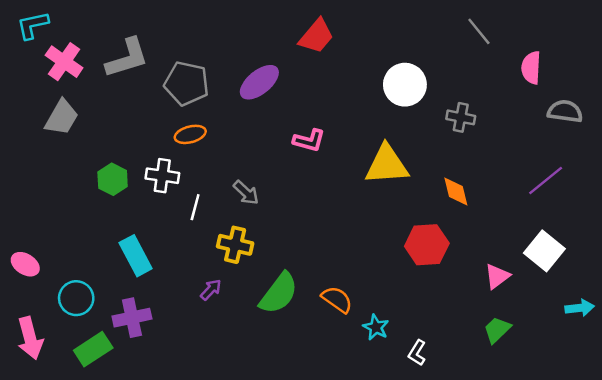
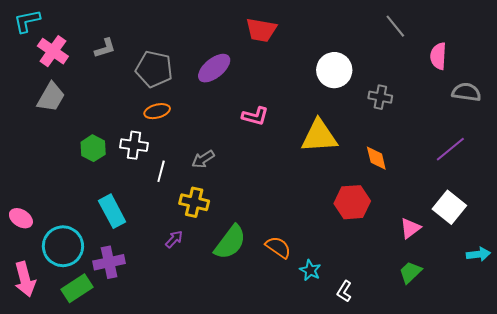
red trapezoid: (316, 36) -> (261, 30), turned 60
gray L-shape: (127, 58) -> (105, 48), size x0.6
gray arrow: (246, 193) -> (203, 159), turned 105
cyan circle: (76, 298) -> (63, 246), size x1.4

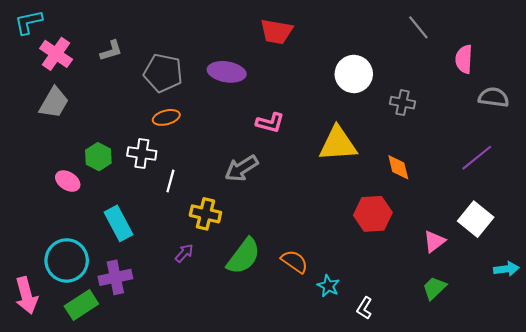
purple ellipse: (214, 68) -> (227, 72), turned 48
gray arrow: (203, 159) -> (241, 168), moved, size x1.4
pink ellipse: (21, 218) -> (68, 181), moved

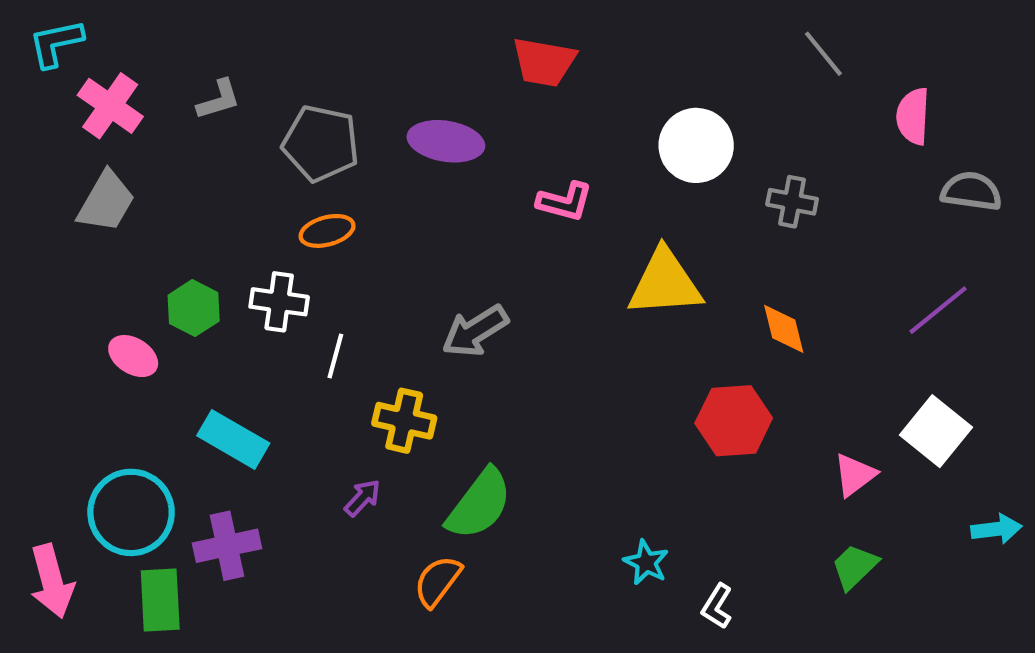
pink L-shape: (270, 123) -> (565, 202), moved
cyan rectangle: (119, 223) -> (233, 439), turned -32
orange semicircle: (294, 262) -> (438, 581), moved, turned -88
green rectangle: (81, 305) -> (160, 600), turned -60

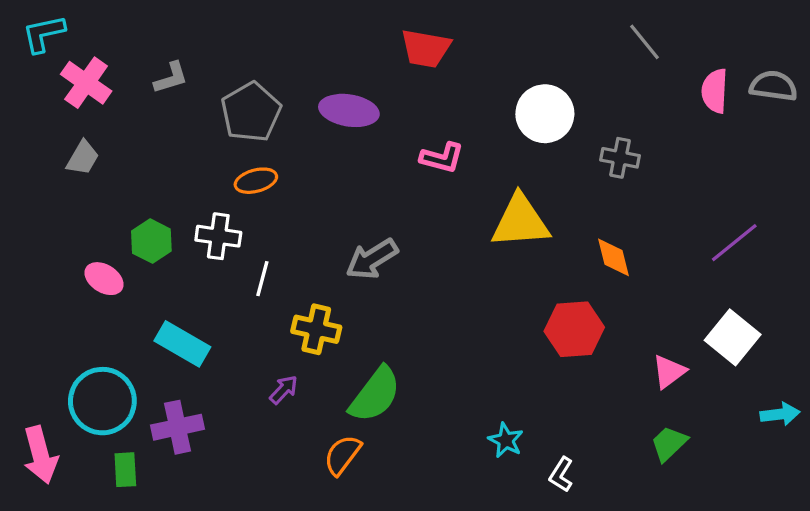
gray pentagon: (321, 143) -> (251, 112), turned 30
gray semicircle: (971, 191) -> (773, 86), moved
gray trapezoid: (106, 202) -> (83, 158), size x0.7
green rectangle: (160, 600) -> (125, 470), size x0.7

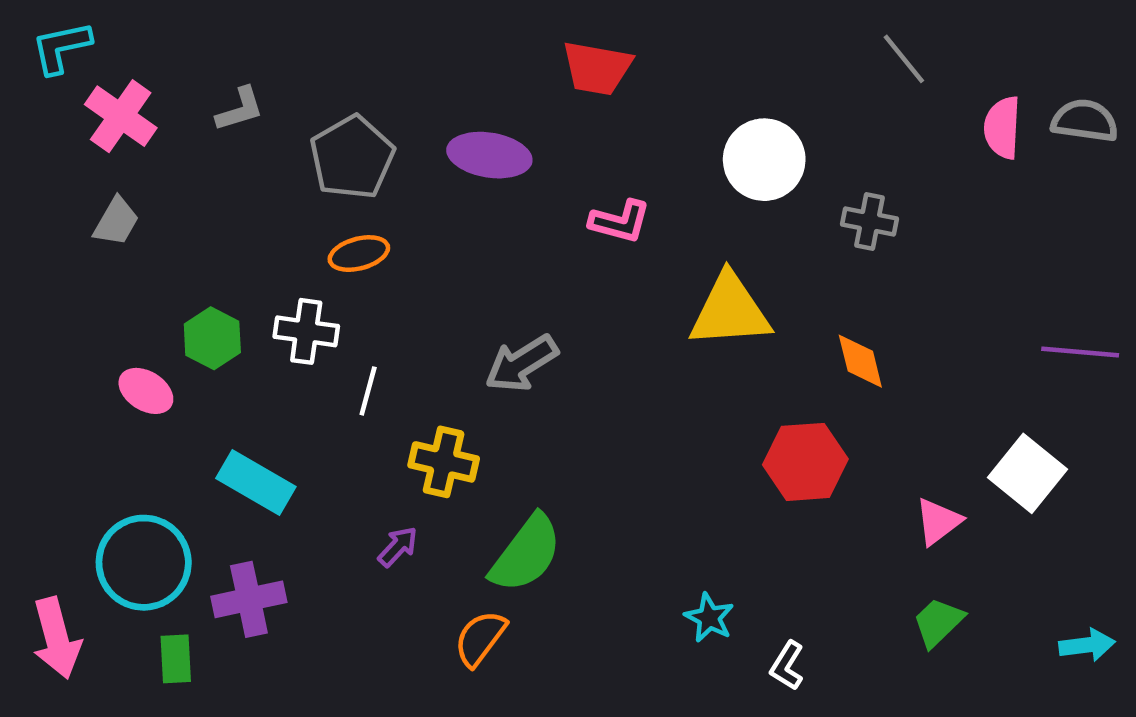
purple line: (734, 243) -> (1080, 352), moved, turned 44
cyan arrow: (780, 414) -> (1087, 645), moved

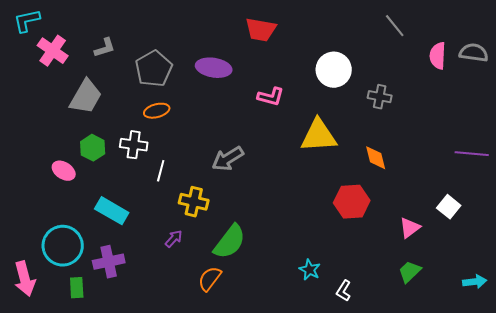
gray trapezoid: (116, 221) -> (86, 97), moved, size x1.6
white square: (1027, 473) -> (449, 207), size x0.7

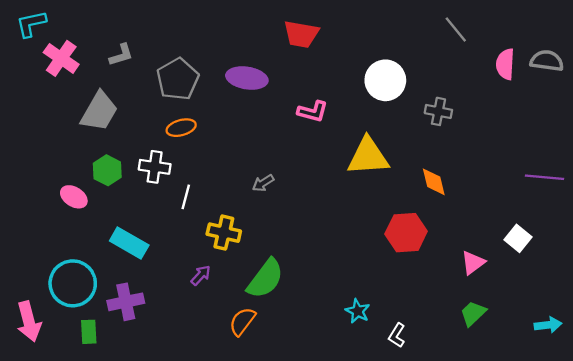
gray arrow: (228, 159) -> (263, 183), size x0.6

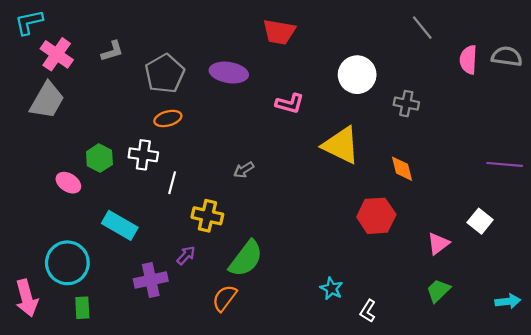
gray trapezoid: (99, 111) -> (47, 100), moved
yellow triangle: (368, 156) -> (341, 145), turned 30
purple cross: (126, 302) -> (151, 280), moved

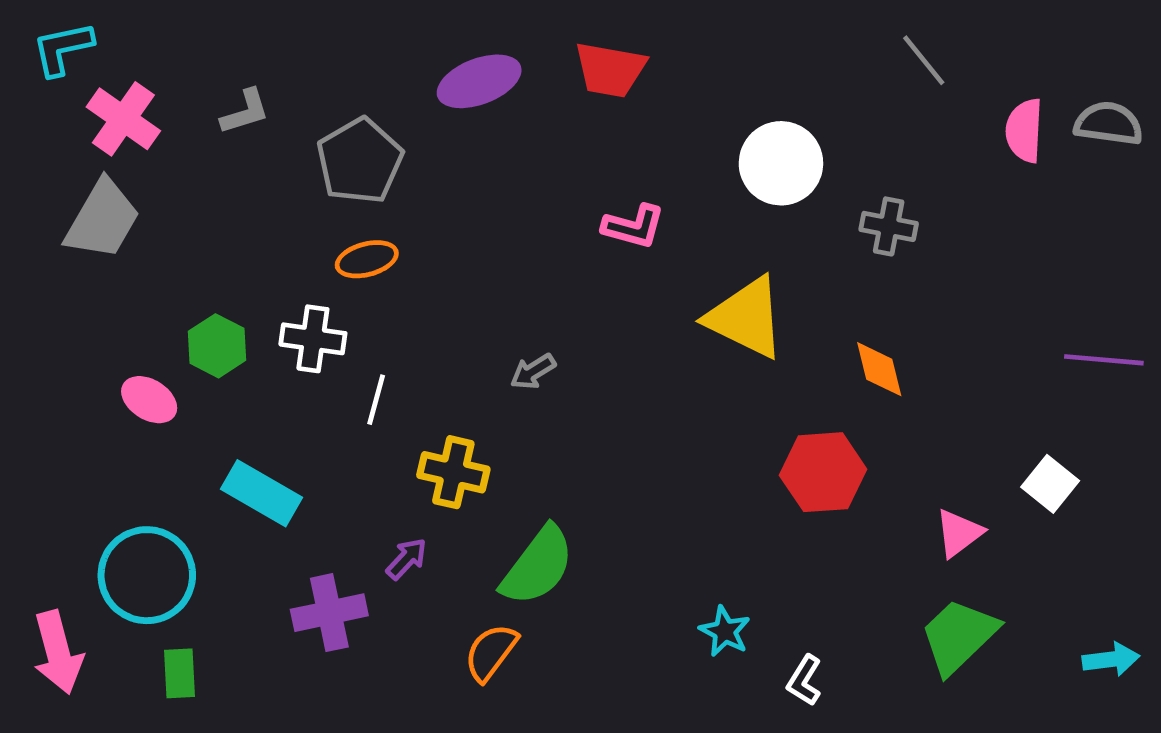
purple ellipse: (229, 73) -> (479, 81), moved, turned -30
green trapezoid: (438, 291) -> (959, 636), size x1.5

